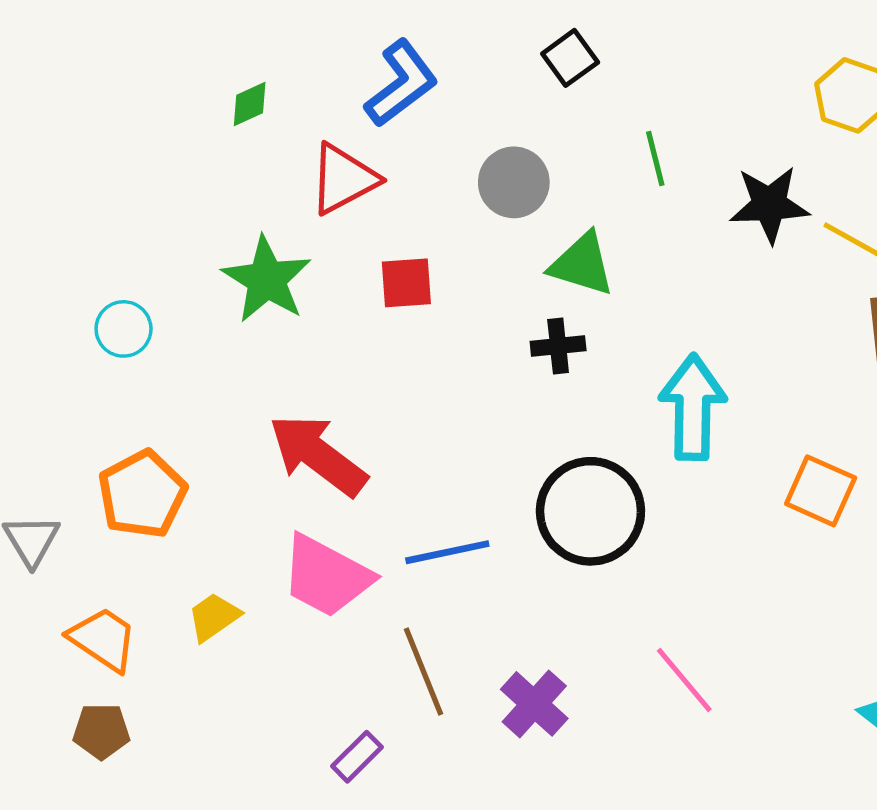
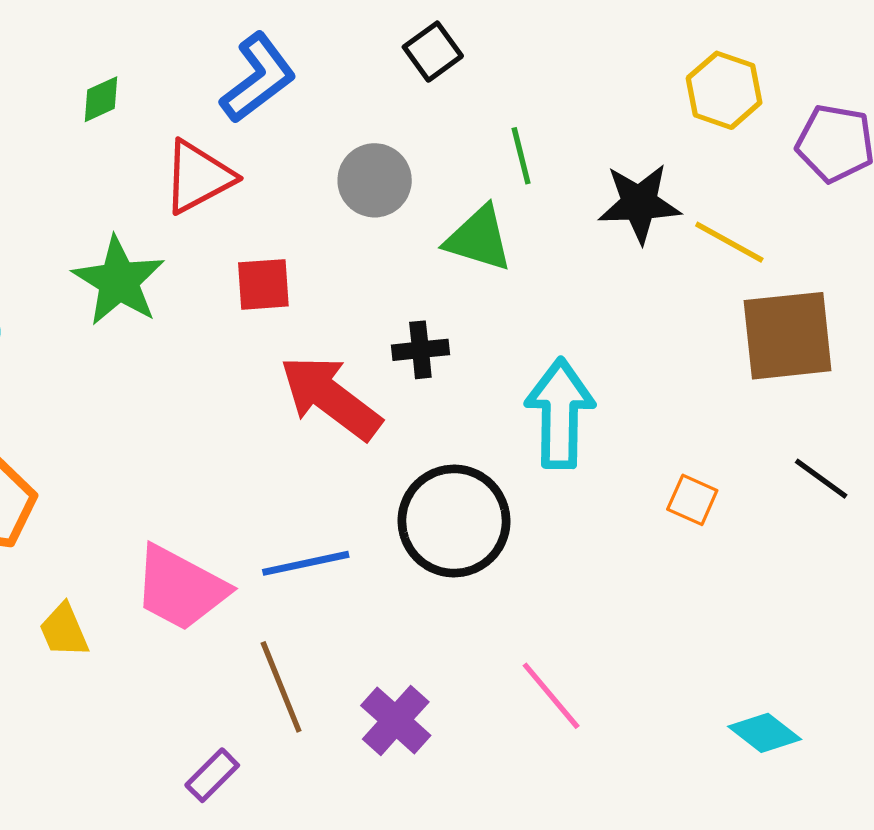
green triangle: (582, 264) -> (479, 239), moved
red arrow: (318, 455) -> (330, 397), moved
orange square: (821, 491) -> (692, 500), size x0.7
yellow trapezoid: (214, 617) -> (64, 630), turned -78

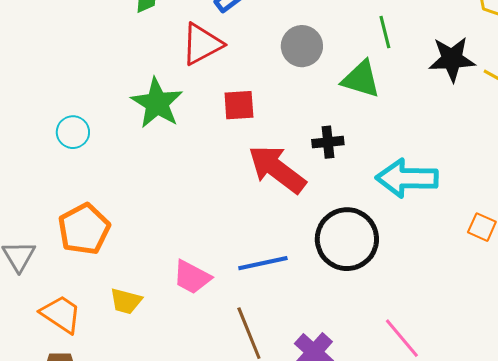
cyan arrow: (560, 413) -> (407, 178), turned -90
pink trapezoid: (180, 588) -> (192, 277), size x0.7
yellow trapezoid: (64, 630) -> (126, 301), turned -52

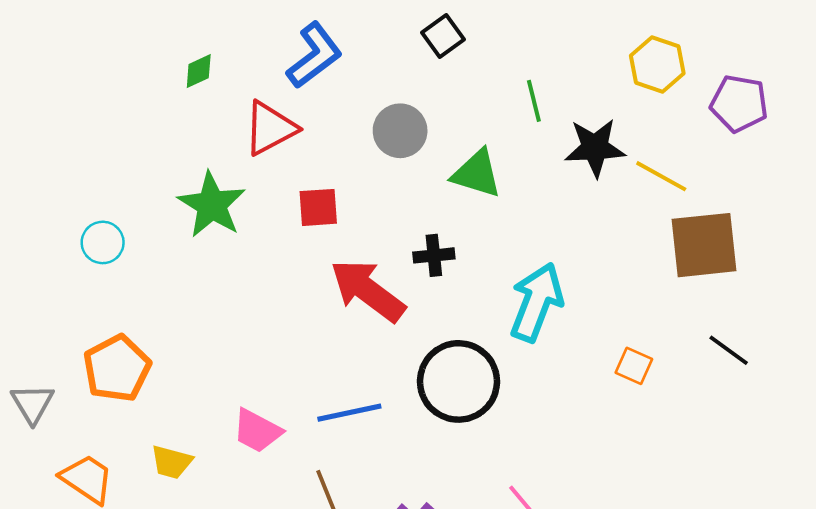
green line: (385, 32) -> (534, 101), moved
cyan arrow: (407, 178) -> (536, 302), turned 110

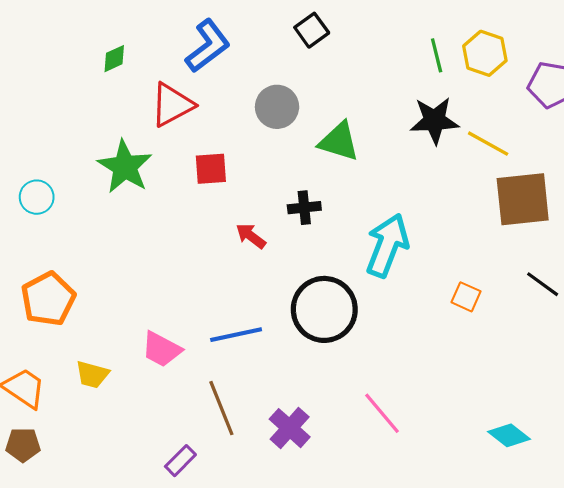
green line: (534, 101) -> (437, 55), moved
red arrow: (368, 291) -> (251, 236), size x0.5

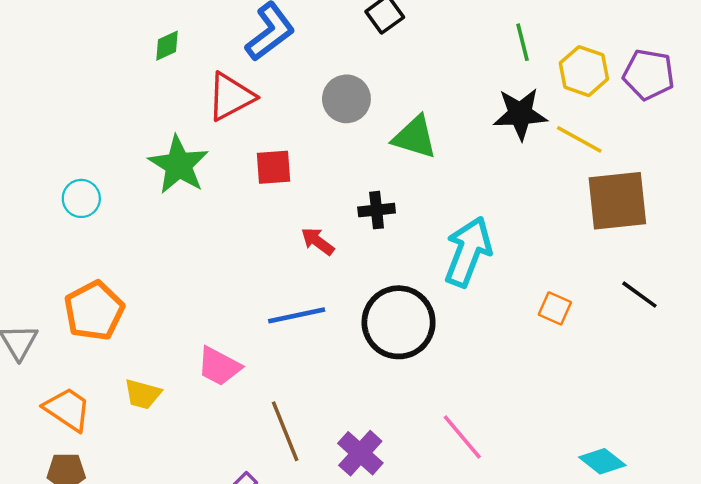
yellow hexagon: (485, 53) -> (584, 71), moved
blue line: (236, 335) -> (297, 315), moved

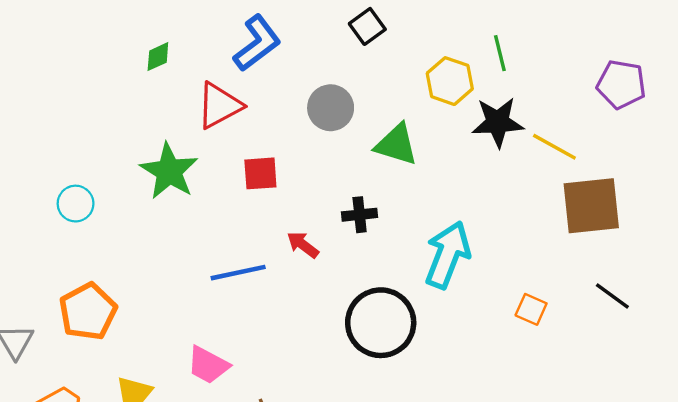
yellow hexagon: (584, 71) -> (450, 81), moved
blue line: (297, 315) -> (238, 273), moved

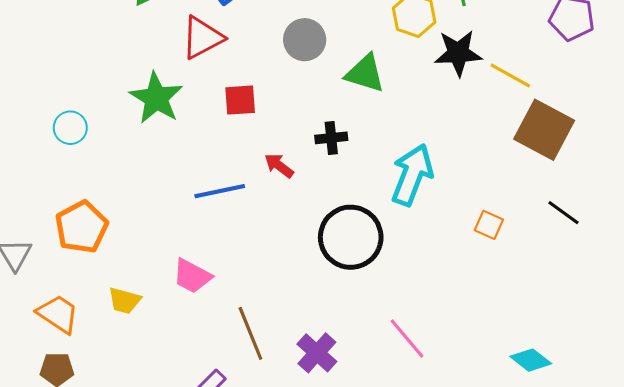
brown square: (591, 206) -> (544, 130), turned 34

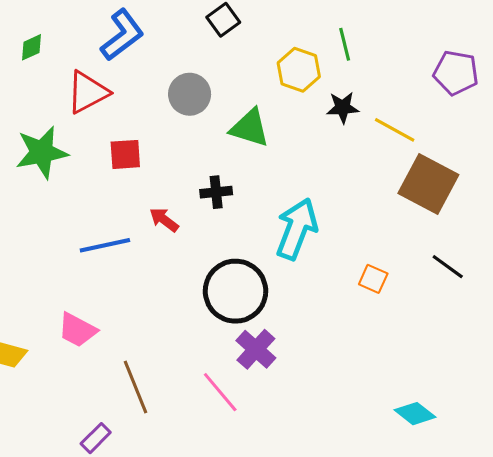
black star: (458, 53) -> (343, 107), size x0.7
green star: (156, 98) -> (42, 152), turned 30
pink line: (407, 339) -> (220, 392), moved
purple cross: (317, 353) -> (256, 349), moved

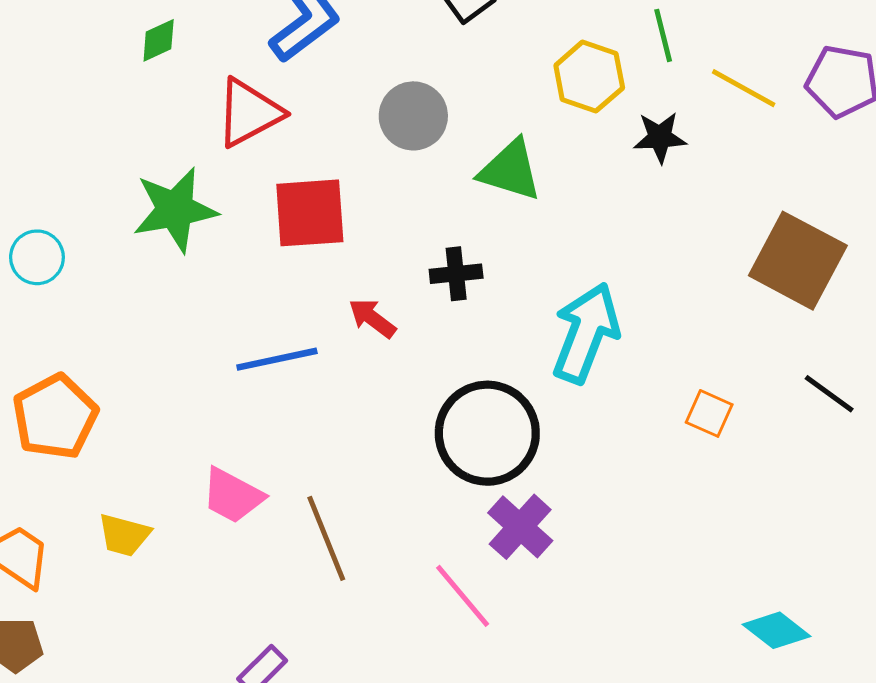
yellow line: (395, 130) -> (744, 88), moved
red square: (125, 154) -> (310, 213), size x1.4
brown line: (136, 387) -> (326, 538), moved

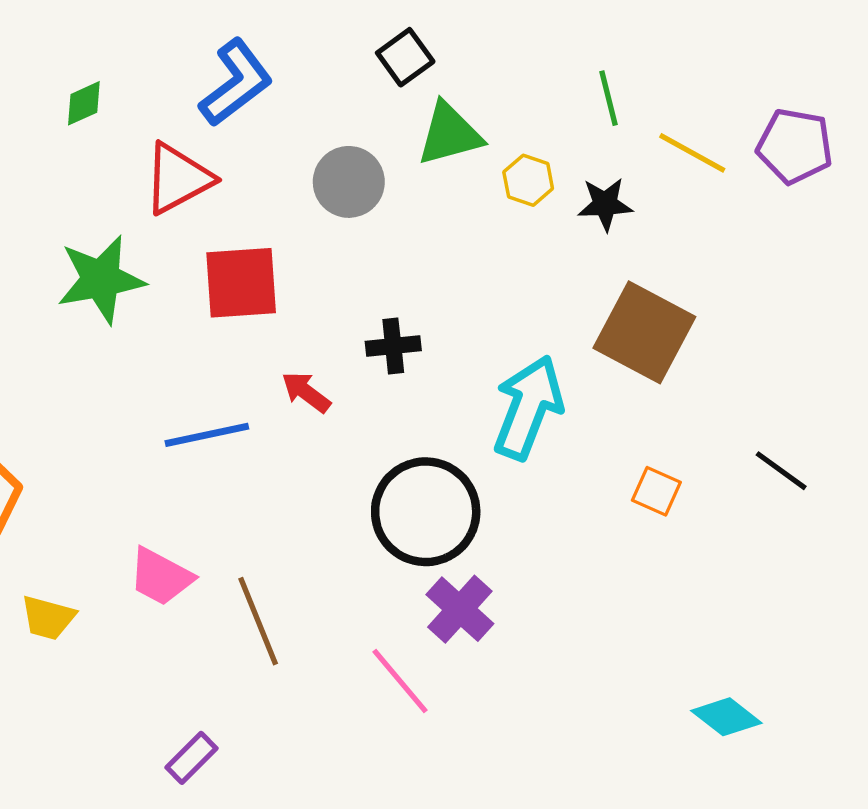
yellow hexagon: (589, 77) -> (528, 180), moved, size x0.7
green triangle: (510, 170) -> (450, 134), moved, turned -32
brown square: (798, 261) -> (644, 332), moved

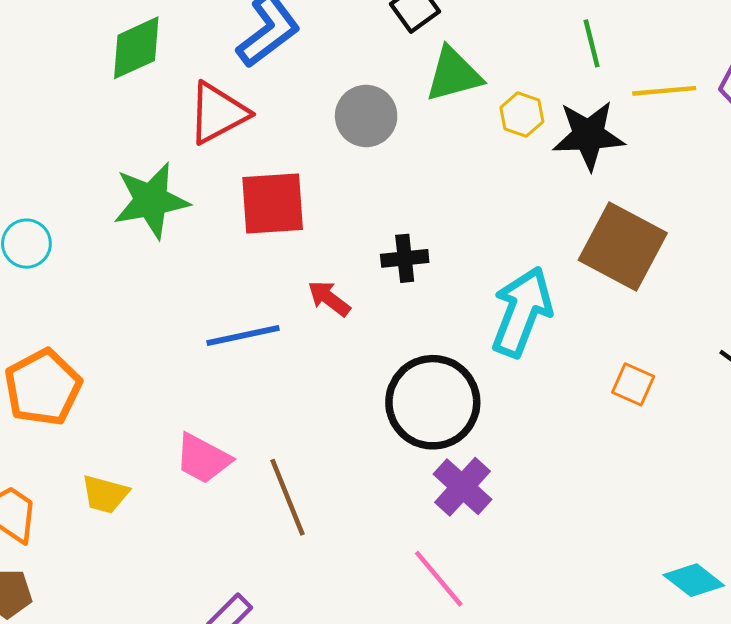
green diamond: (84, 103) -> (136, 48), size x1.6
yellow line: (692, 153) -> (664, 91), turned -34
black star: (605, 204) -> (589, 135), size x1.5
pink line: (400, 681) -> (439, 579), moved

